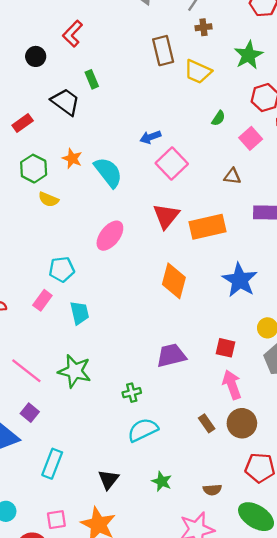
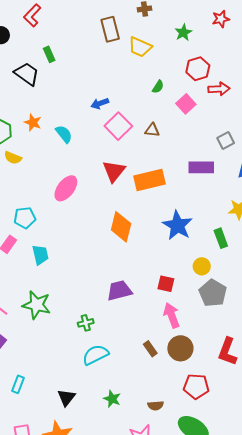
green star: (248, 55) -> (183, 33), size x0.7
cyan semicircle: (108, 172) -> (64, 134), size x0.7
brown triangle: (232, 176) -> (152, 130), moved
cyan rectangle: (52, 464) -> (18, 384), size x0.7

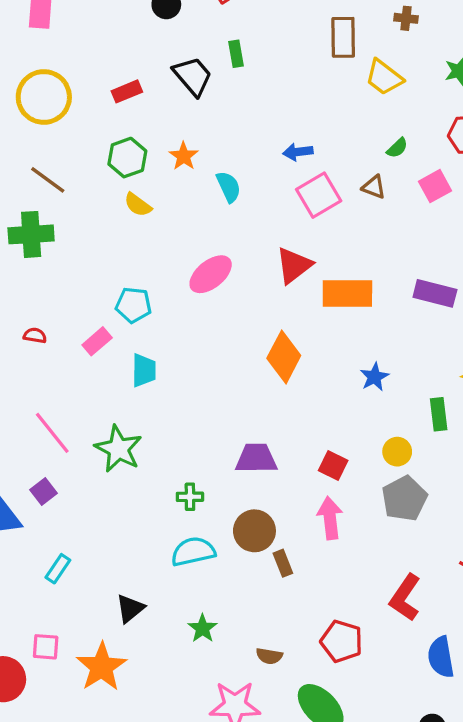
brown triangle: (152, 130) -> (374, 187), moved
blue star: (177, 225) -> (374, 377), size x0.6
brown circle: (180, 348) -> (254, 531), moved

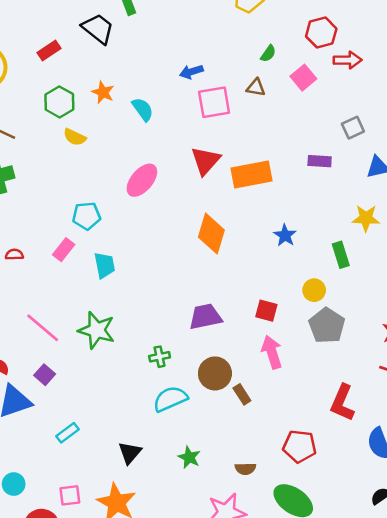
pink square: (319, 195) -> (214, 102), turned 32
purple rectangle: (435, 293) -> (320, 161), size x0.7
cyan rectangle: (58, 569) -> (67, 433), turned 30

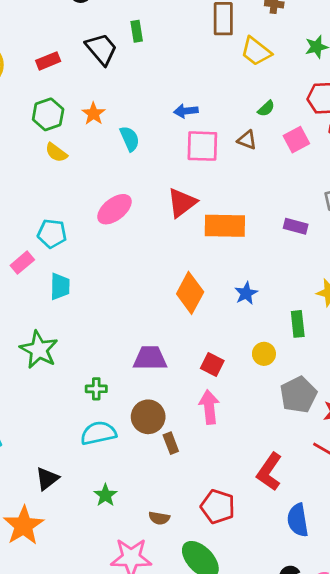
orange diamond: (211, 234) -> (190, 293), moved
gray pentagon: (327, 326) -> (299, 395), moved

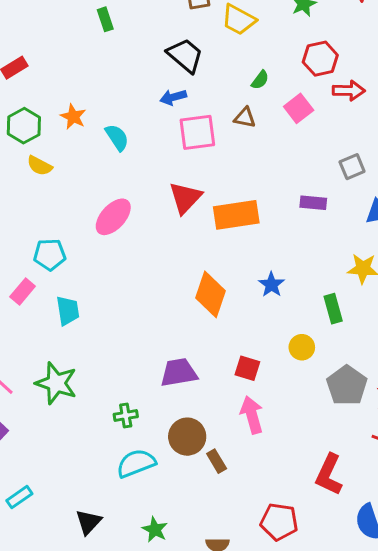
black trapezoid: (101, 49) -> (185, 55), moved

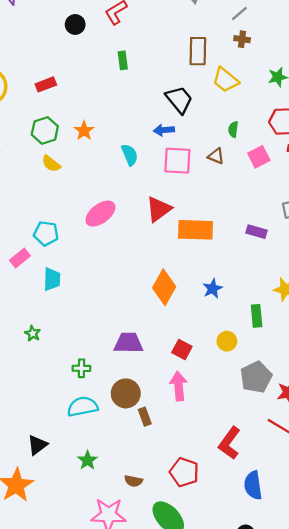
green semicircle: (260, 80) -> (233, 129), turned 140
cyan semicircle: (117, 137) -> (130, 155), moved
green star: (56, 383) -> (33, 333), size x0.5

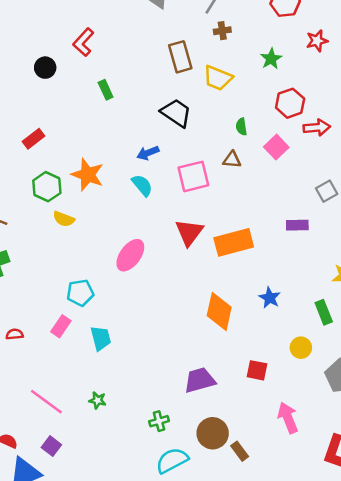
blue arrow: (164, 130) -> (148, 153), moved
orange star: (84, 131) -> (88, 175), size x1.5
pink arrow: (179, 386) -> (288, 418), moved

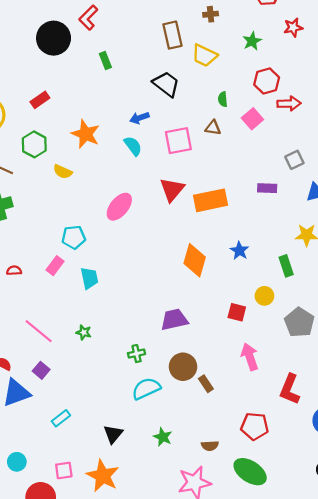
black circle: (45, 68) -> (54, 38), size x1.8
green hexagon: (47, 187) -> (34, 144), moved
red square: (257, 370) -> (237, 312), moved

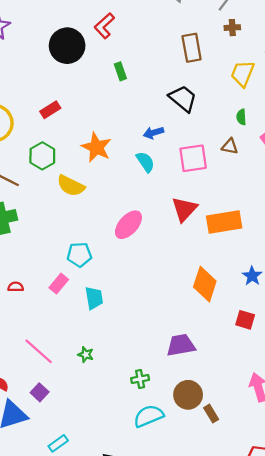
yellow trapezoid: (204, 55) -> (243, 74), moved, turned 84
yellow semicircle: (63, 172) -> (71, 186), size x1.4
red square: (237, 312) -> (245, 320), moved

